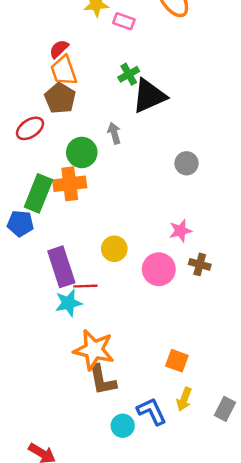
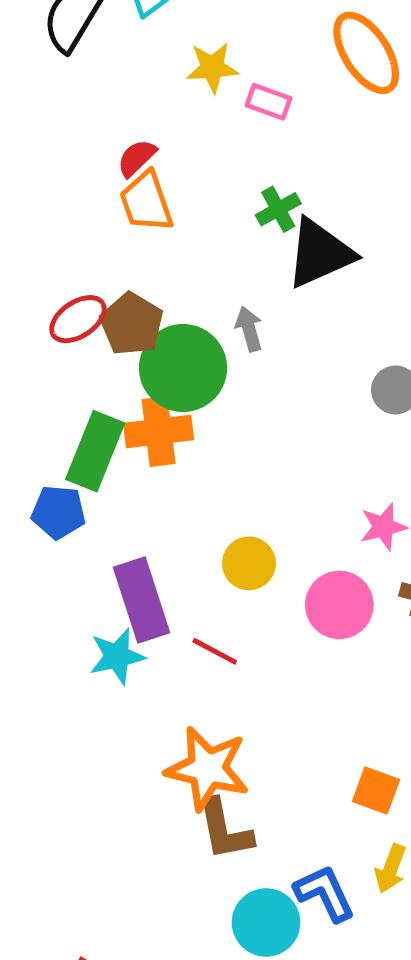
brown pentagon: (60, 98) -> (132, 324), moved
green circle: (82, 152) -> (183, 368), size x1.4
red line: (85, 286) -> (215, 651), moved, turned 30
cyan star: (69, 303) -> (117, 656), moved
cyan circle: (123, 426) -> (266, 922), size x1.4

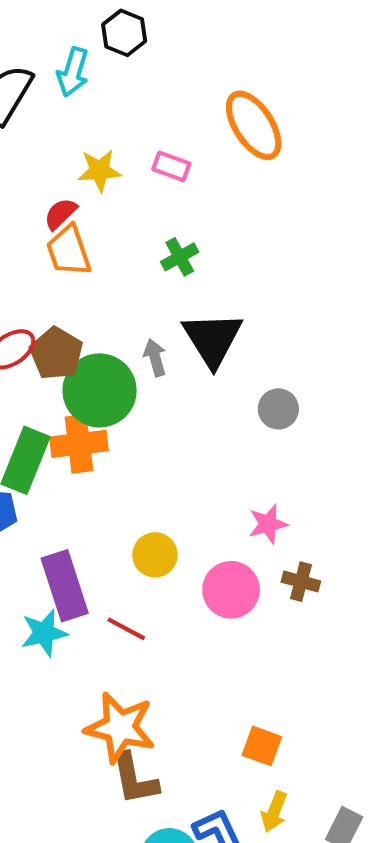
yellow star: (212, 68) -> (100, 171), moved
black triangle: (320, 253) -> (213, 339), moved, turned -38

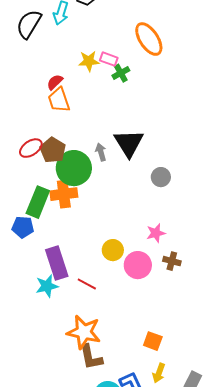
yellow star: (100, 171) -> (89, 61), moved
green cross: (180, 257) -> (121, 73), moved
yellow circle: (155, 555) -> (113, 250), moved

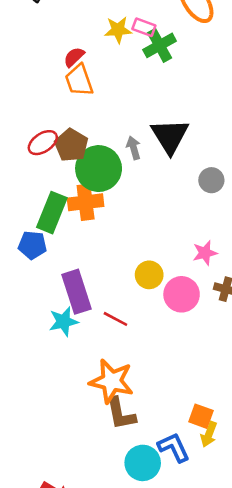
green cross: (121, 73) -> (160, 45), size x1.4
orange square: (153, 341) -> (201, 416), moved

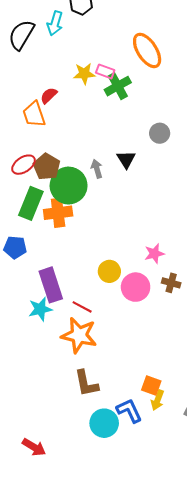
orange trapezoid: (79, 80) -> (34, 114), moved
black triangle: (170, 136) -> (126, 159), size x0.6
gray circle: (211, 180) -> (160, 133), moved
green rectangle: (52, 213) -> (31, 203), moved
orange star: (112, 381) -> (79, 335), moved

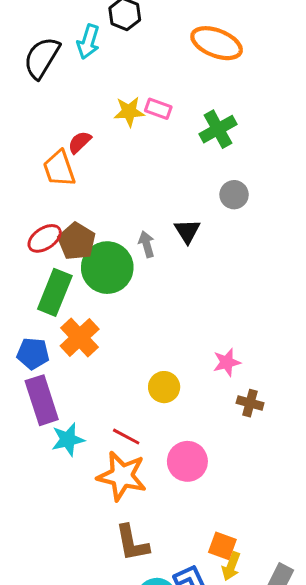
orange ellipse: (147, 50) -> (217, 43), moved, turned -36
green cross: (118, 86) -> (218, 129), moved
orange cross: (58, 213) -> (80, 337), moved, turned -36
purple rectangle: (51, 285) -> (42, 400), moved
pink circle: (136, 287) -> (187, 461), moved

